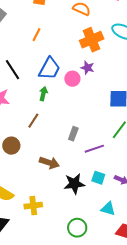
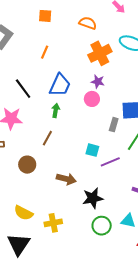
pink circle: (72, 79) -> (92, 99), moved
gray rectangle: (73, 134) -> (114, 125), moved
cyan square: (98, 178) -> (92, 150), moved
green circle: (77, 228) -> (102, 226), moved

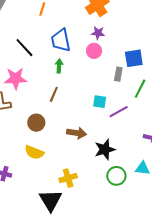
blue trapezoid: (60, 85) -> (61, 40), turned 150
yellow semicircle: (24, 213) -> (34, 152), moved
black triangle: (19, 244) -> (51, 200), moved

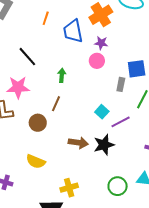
blue trapezoid: (61, 40) -> (73, 31), moved
cyan square: (100, 102) -> (102, 112), turned 32
brown circle: (36, 123) -> (38, 123), moved
black star: (105, 149) -> (104, 145), moved

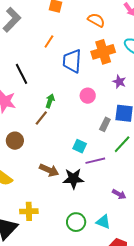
purple star: (101, 43) -> (119, 82), moved
brown line: (56, 104) -> (41, 118), moved
cyan square: (102, 112) -> (80, 146), turned -32

